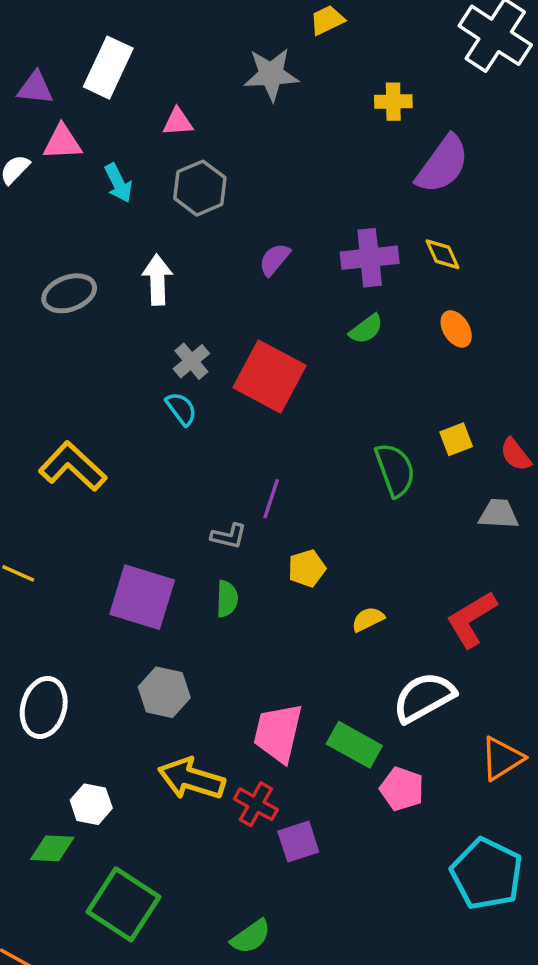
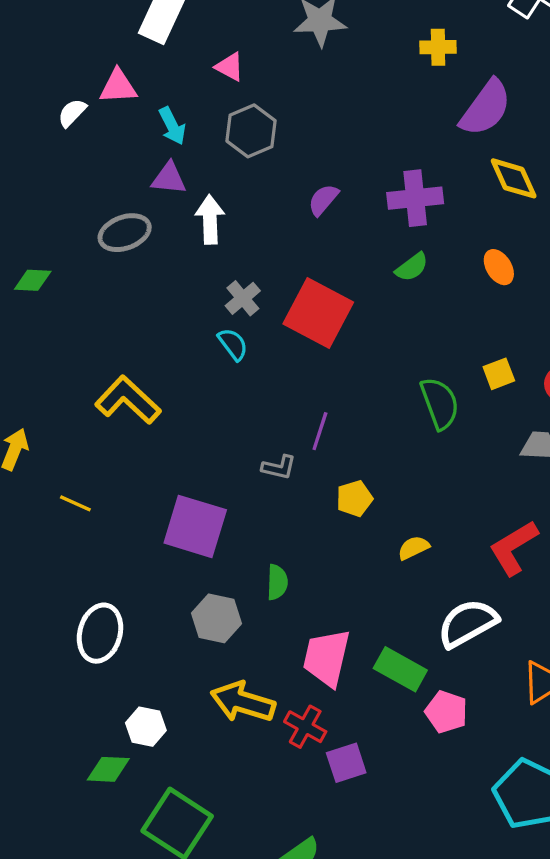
purple triangle: (35, 88) -> (169, 178), moved
pink triangle: (178, 122) -> (230, 67), turned 32
yellow diamond: (443, 254) -> (514, 178), moved, size x1.4
green semicircle: (227, 599) -> (277, 582), moved

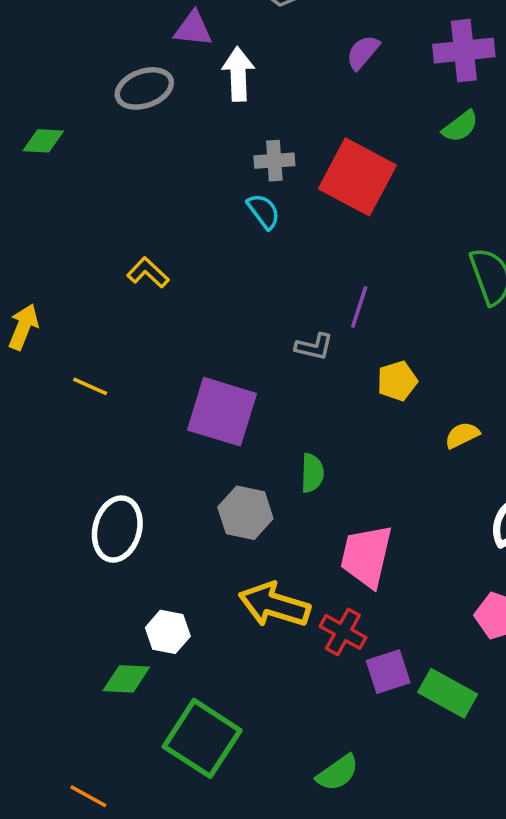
gray cross: (243, 298) -> (274, 161), turned 36
yellow L-shape: (128, 400) -> (148, 273), size x0.6
green rectangle: (400, 669) -> (448, 693), moved

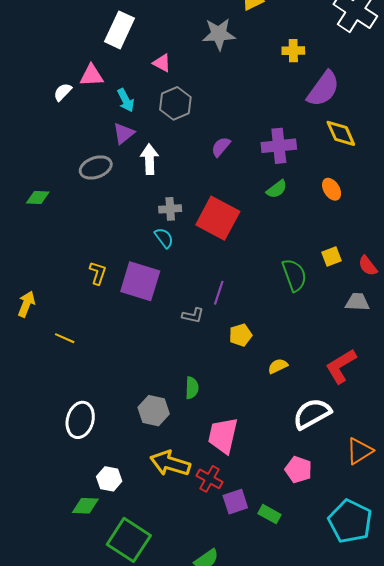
purple triangle: (193, 29) -> (124, 133), turned -45
yellow L-shape: (148, 273) -> (98, 273), turned 65
purple square: (222, 412) -> (140, 281), moved
green rectangle: (448, 693) -> (269, 514), size x0.7

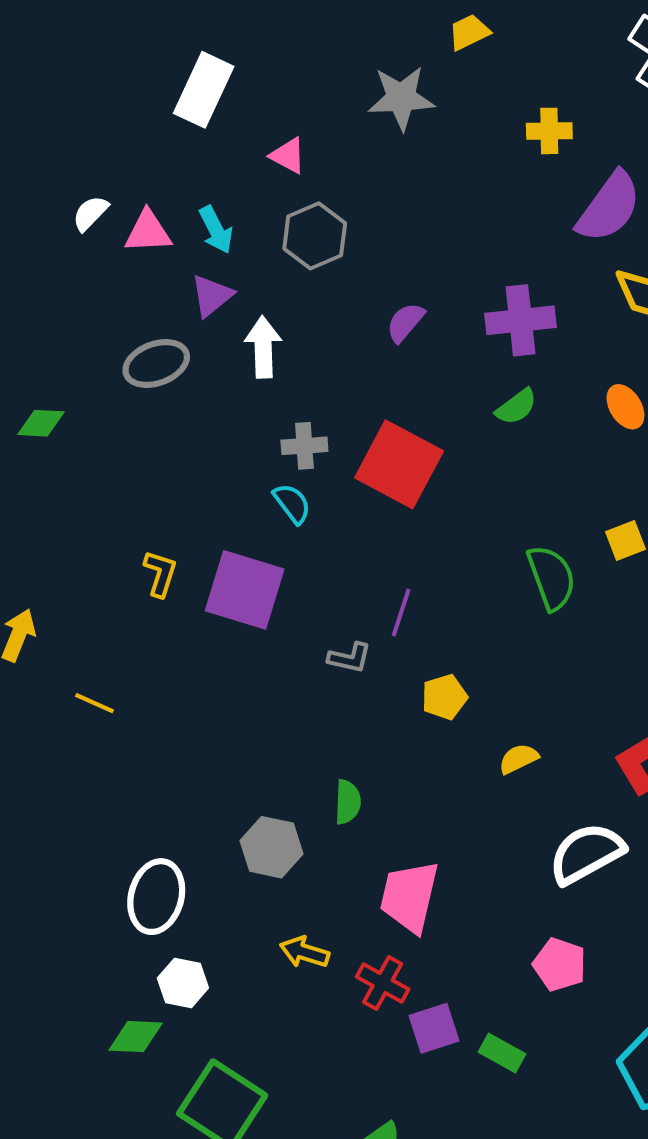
pink triangle: (92, 75) -> (148, 232), moved
white ellipse: (80, 420) -> (156, 897), moved
yellow arrow: (170, 463) -> (304, 952), size x0.6

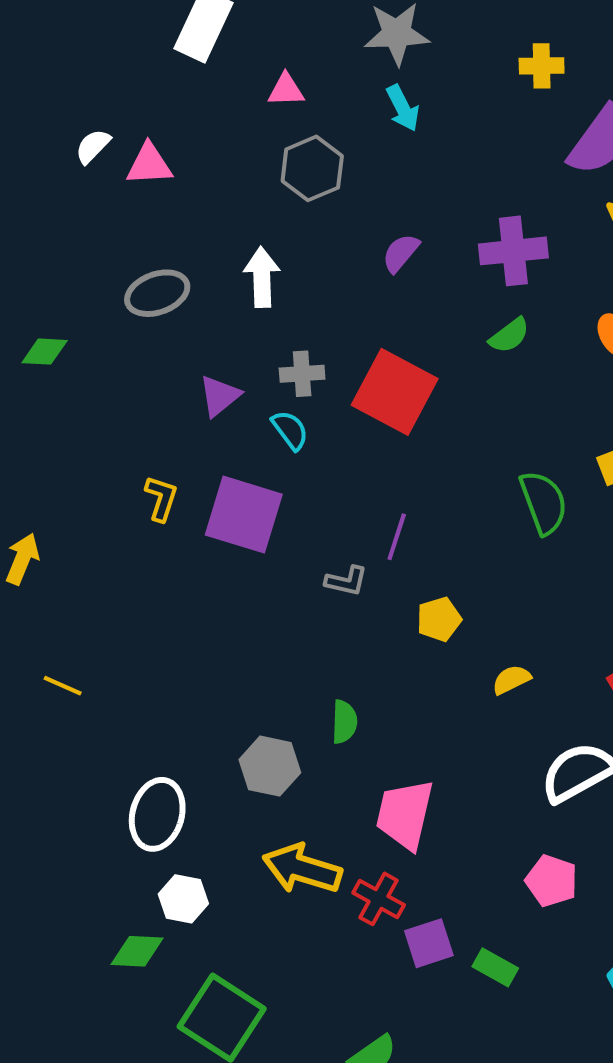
pink triangle: (288, 156) -> (286, 90), turned -30
cyan arrow: (216, 230) -> (403, 108), moved
purple triangle: (212, 296) -> (220, 396), moved
yellow line: (94, 703) -> (63, 686), moved
yellow arrow: (304, 952) -> (302, 869), size x1.6

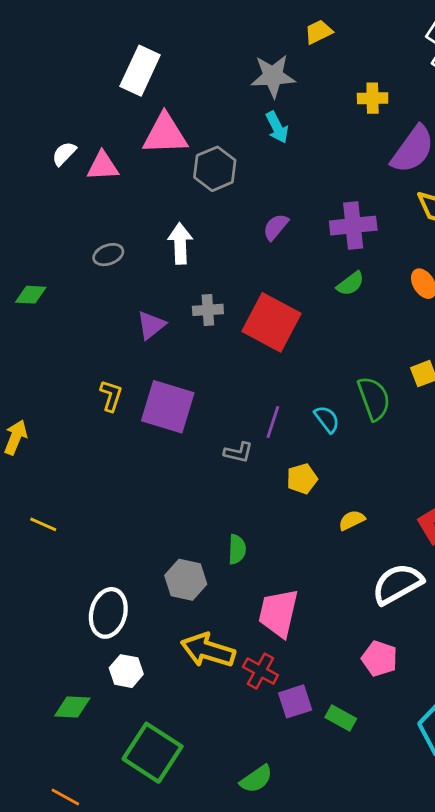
pink triangle: (286, 90) -> (165, 134), moved, size x1.8
gray ellipse: (157, 293) -> (108, 255), size x0.7
cyan semicircle: (290, 430) -> (327, 419), moved
green diamond: (137, 951) -> (72, 707), moved

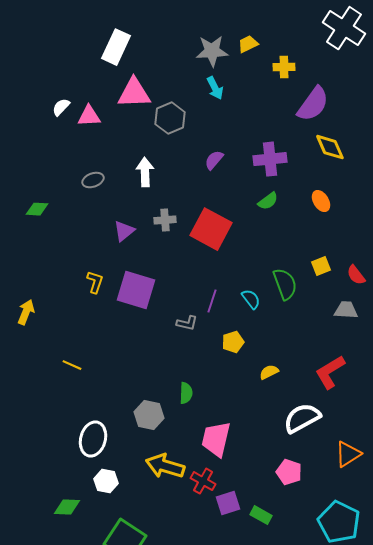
yellow trapezoid: (319, 32) -> (248, 44), moved
yellow line: (43, 524) -> (72, 365), moved

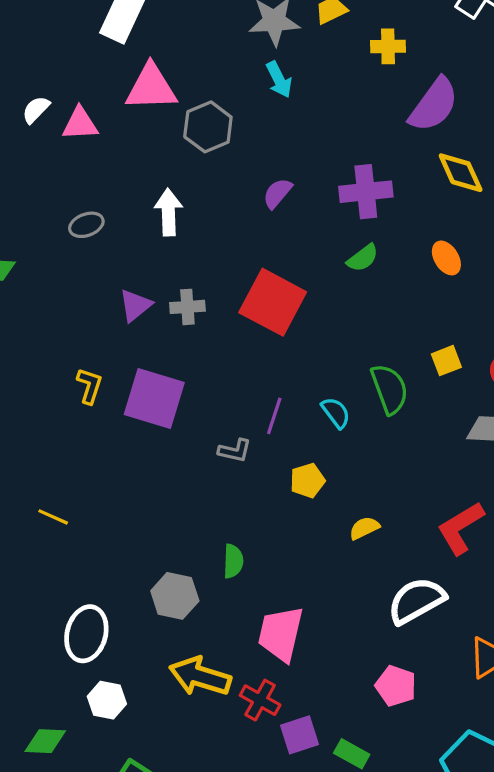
gray cross: (165, 220) -> (187, 307), moved

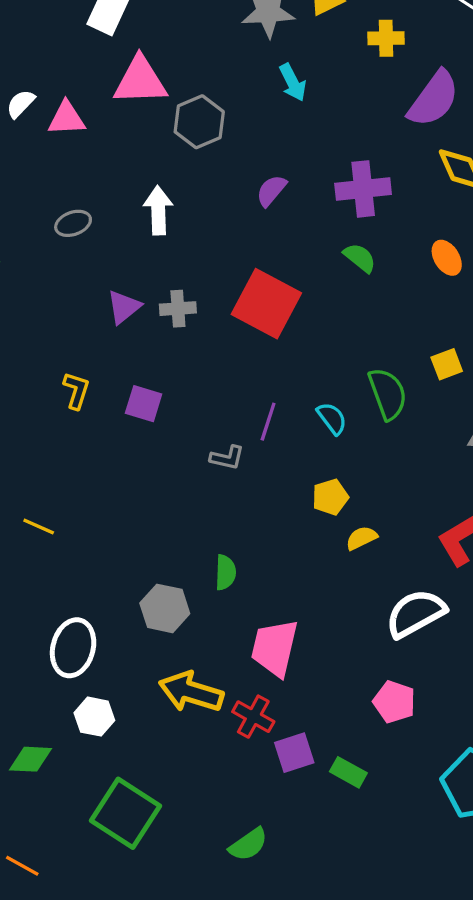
cyan arrow: (279, 80) -> (293, 82), moved
green semicircle: (363, 258) -> (360, 258), turned -104
purple square: (154, 399) -> (144, 404), size x0.6
yellow pentagon: (307, 481) -> (330, 497), moved

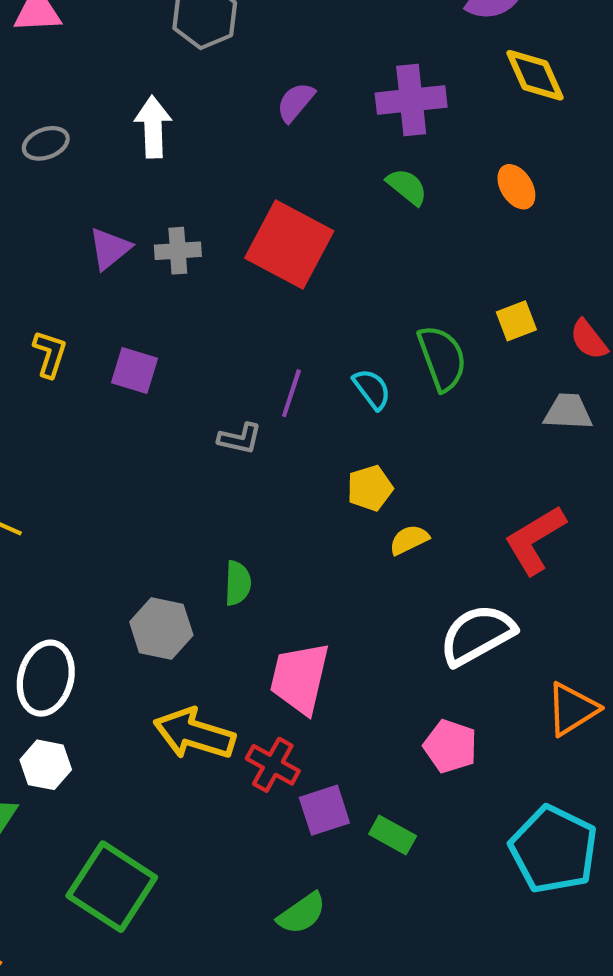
white hexagon: (94, 717) -> (46, 765), moved
green semicircle: (248, 844) -> (302, 913), moved

